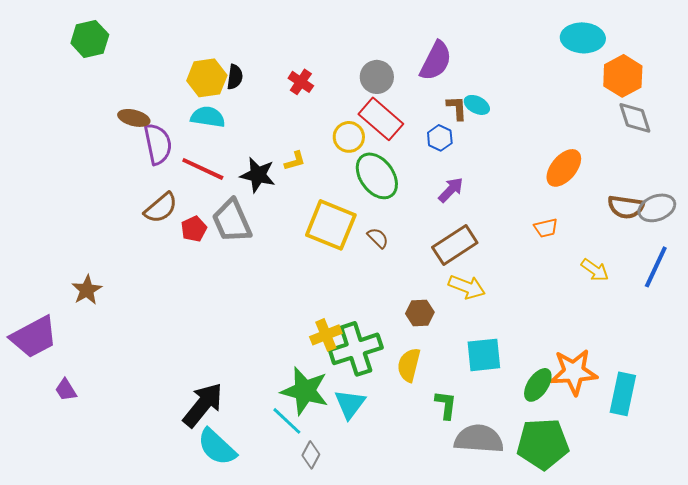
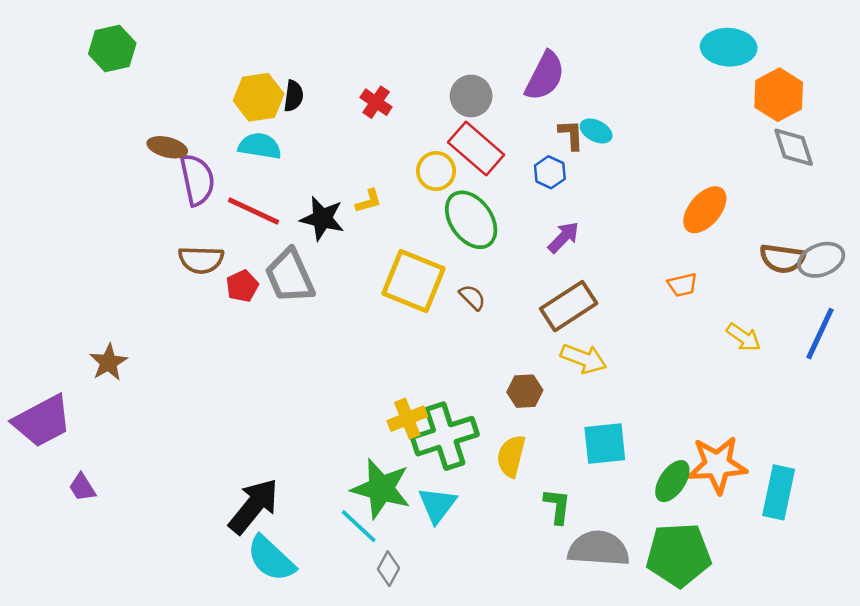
brown semicircle: (161, 208) -> (201, 260), turned 42

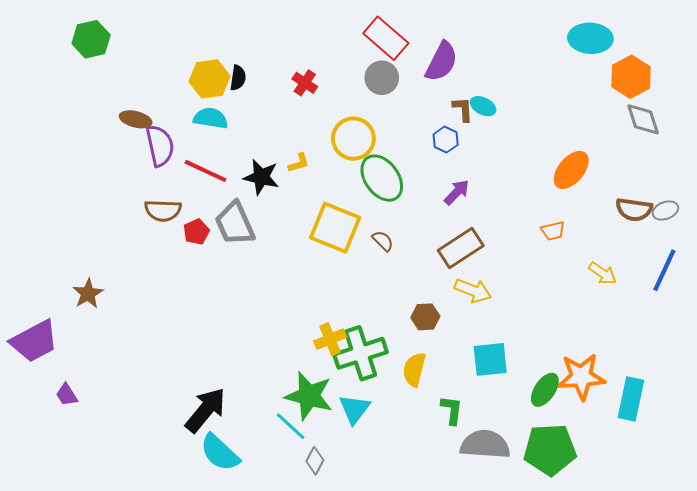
red rectangle: (476, 149) -> (386, 38), moved
yellow circle: (436, 171) -> (353, 139), size x1.4
gray ellipse: (821, 260) -> (665, 210), size x0.7

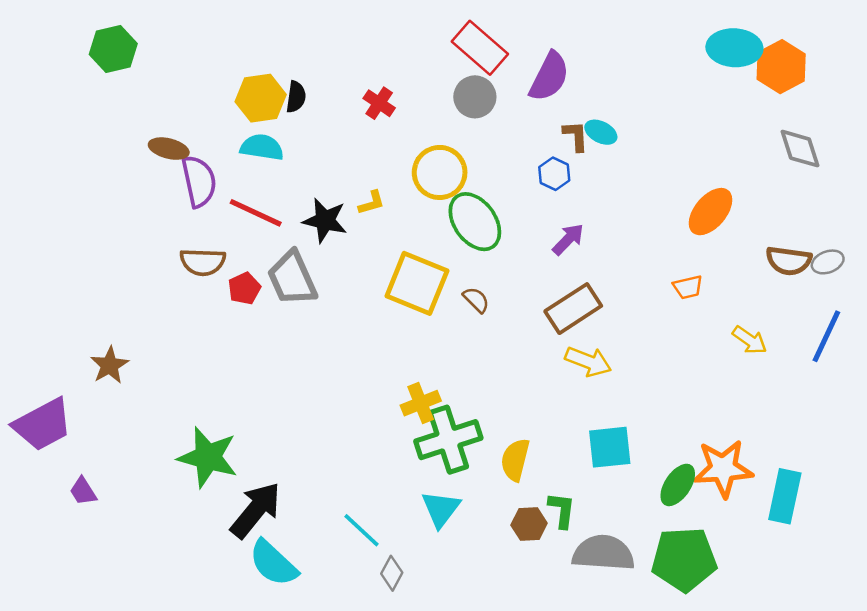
orange hexagon: (631, 77) -> (781, 67), moved
brown hexagon: (425, 317) -> (529, 524), moved
yellow cross: (330, 339) -> (421, 403), moved
green star: (309, 396) -> (208, 457), moved

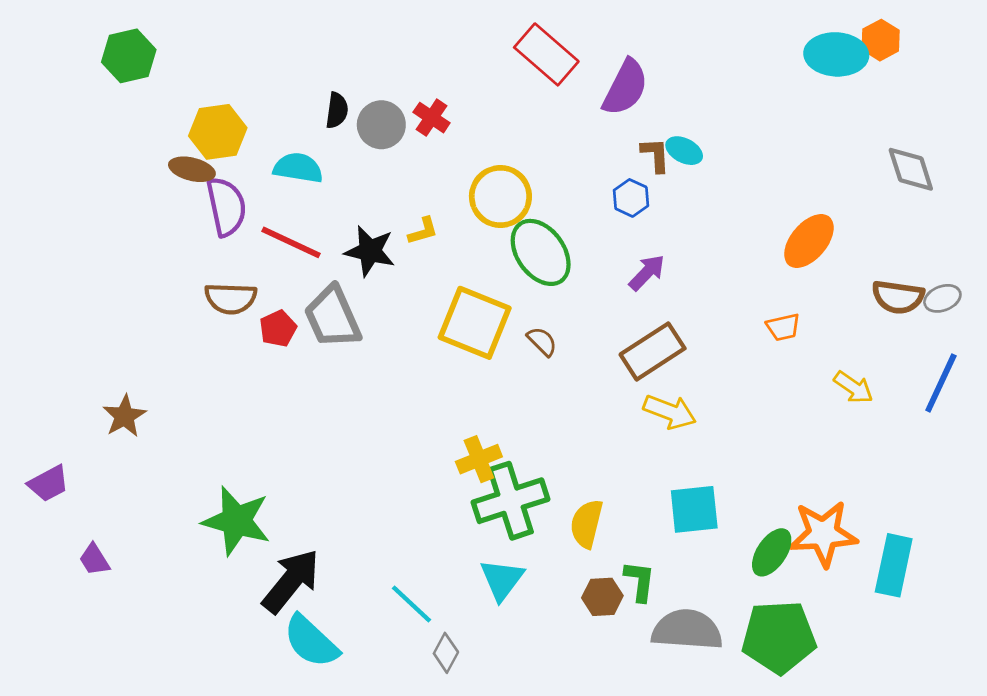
orange hexagon: (781, 67) -> (881, 40), moved, size x0.7
gray circle: (475, 97) -> (381, 125), moved
yellow hexagon: (261, 98) -> (218, 132), moved
purple trapezoid: (43, 424) -> (48, 484), size x0.6

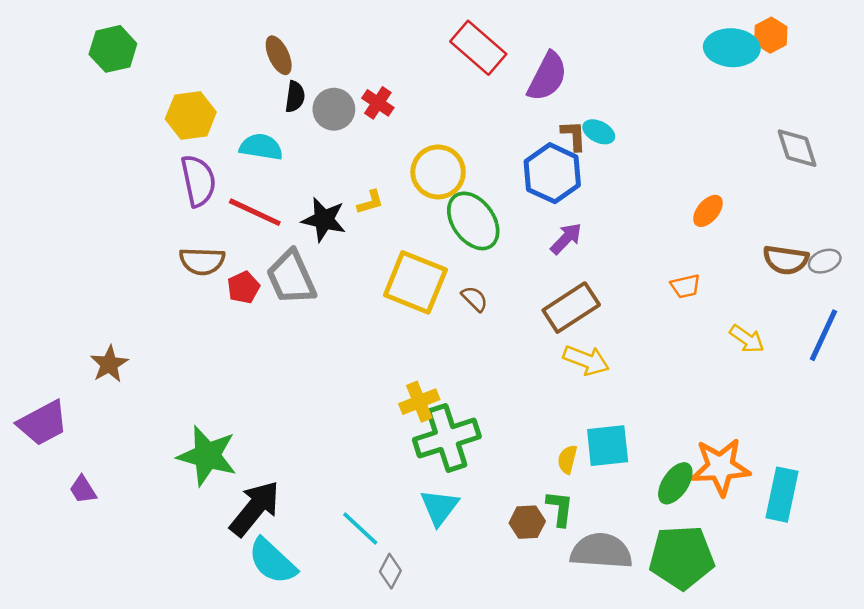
brown ellipse: (192, 169) -> (279, 55), moved, turned 51
blue hexagon: (631, 198) -> (552, 173), size x1.8
orange ellipse: (809, 241) -> (708, 211), size x0.7
purple trapezoid: (48, 484) -> (43, 423), size x1.4
yellow semicircle: (587, 524) -> (567, 459), moved, size x0.7

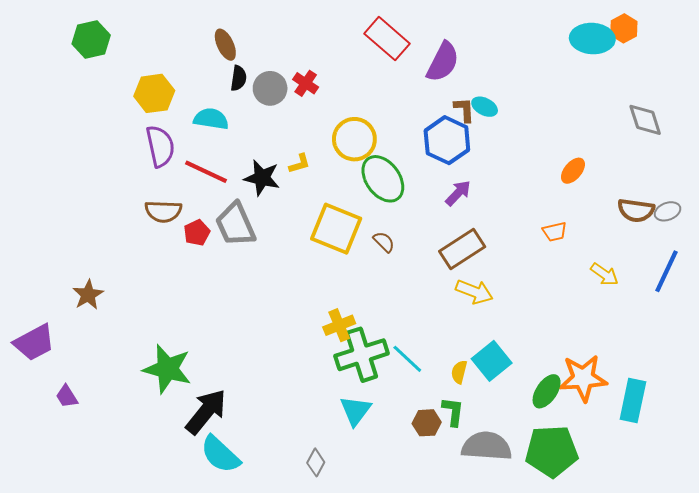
cyan square: (608, 446) -> (492, 361), turned -33
cyan line: (360, 528) -> (407, 359), moved

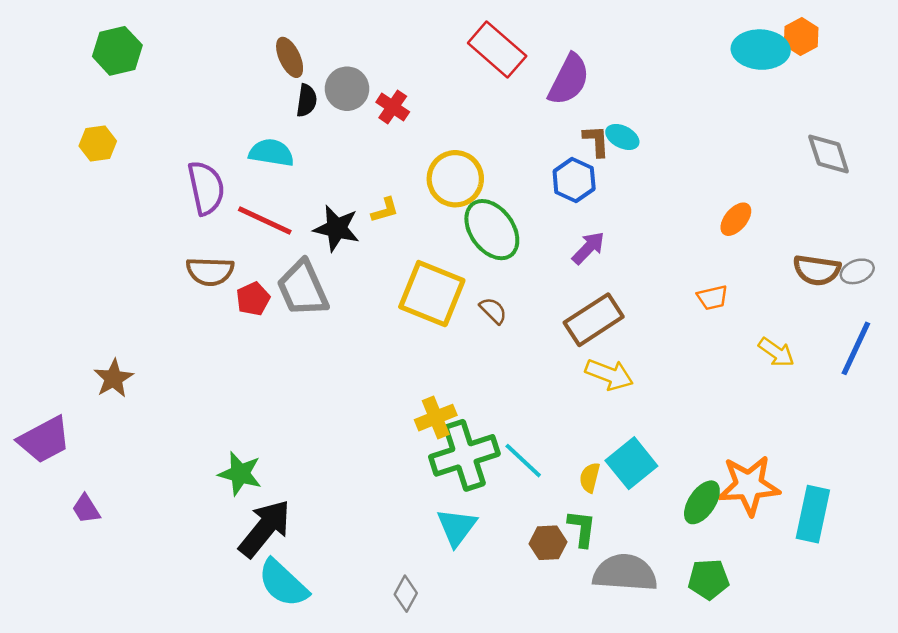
gray circle: (270, 88) -> (347, 89), moved
yellow hexagon: (154, 93) -> (98, 144), moved, size x0.7
blue hexagon: (447, 140) -> (574, 180), size x0.7
green star: (167, 369) -> (240, 474), moved, size x0.7
green pentagon: (552, 451) -> (708, 579), size x0.6

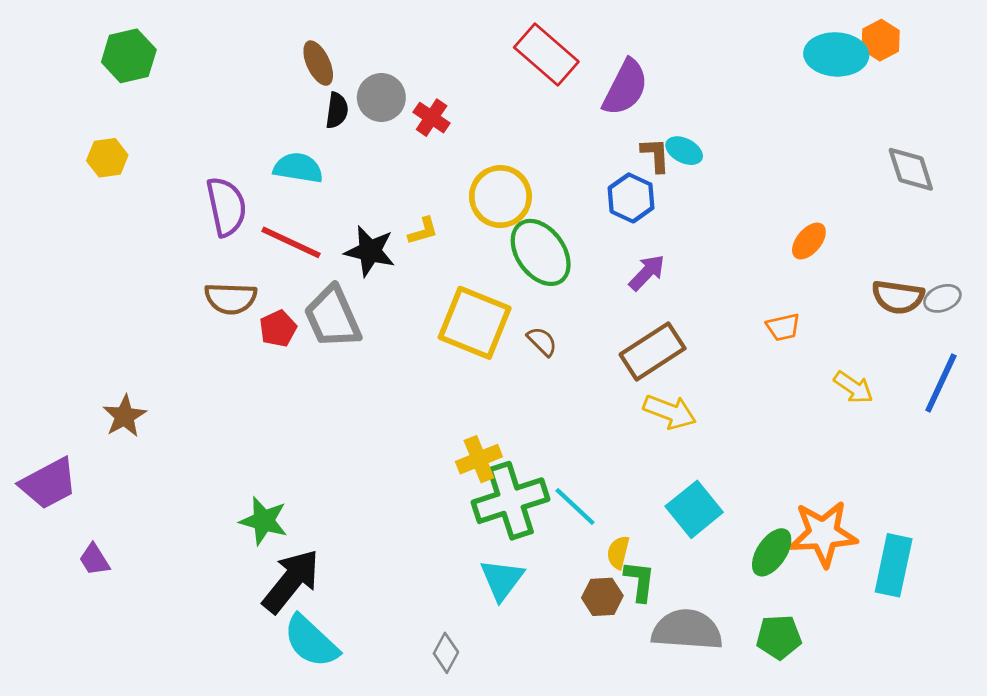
yellow semicircle: (590, 478) -> (618, 552), moved

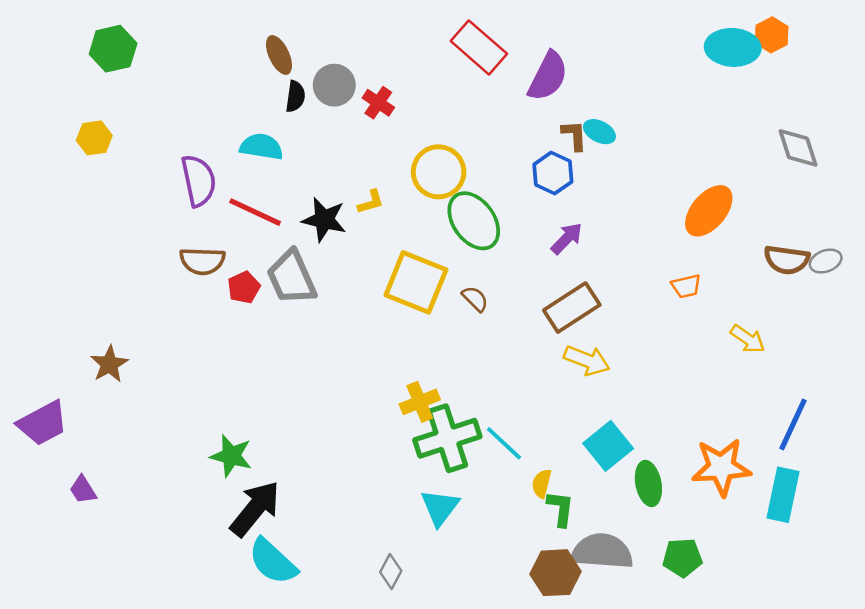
orange ellipse: (809, 241) -> (709, 211), size x1.6
blue line: (941, 383) -> (793, 424), moved
green ellipse: (772, 552) -> (648, 483), moved, turned -45
brown hexagon: (602, 597) -> (555, 573), moved, size x1.4

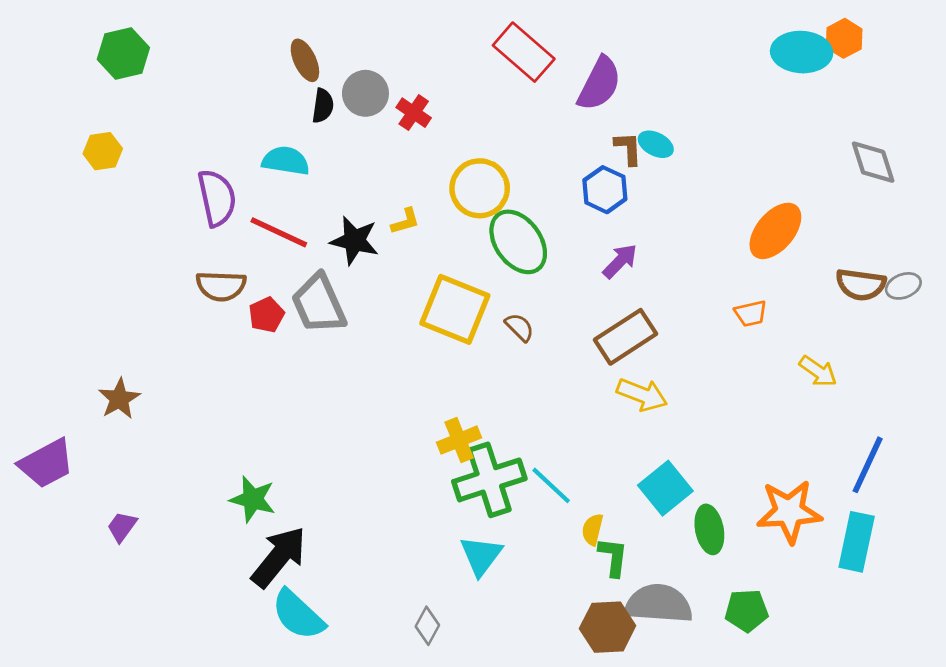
purple trapezoid: (83, 490) -> (122, 527), moved, turned 68

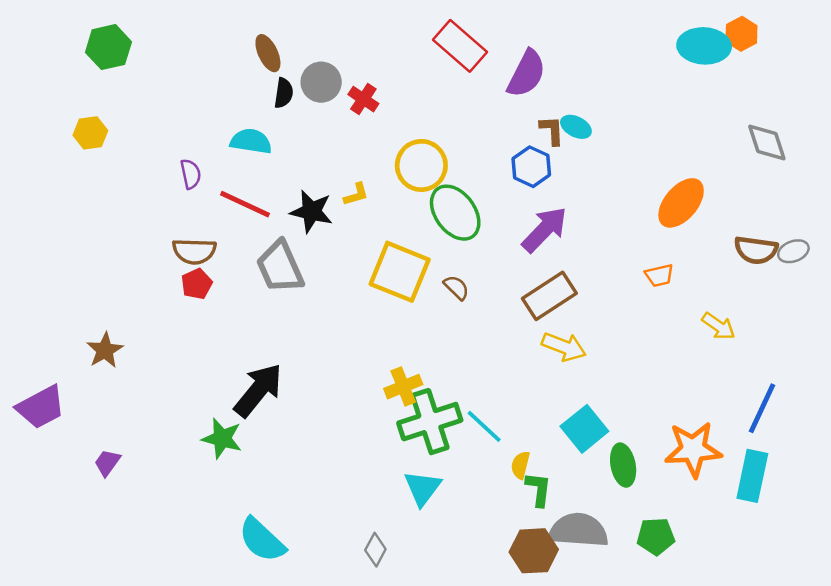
purple semicircle: (217, 198) -> (191, 174), size x0.6
purple arrow: (620, 261) -> (545, 229), size x1.5
red pentagon: (266, 315) -> (197, 284), moved
black arrow: (279, 557) -> (258, 390), moved

